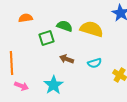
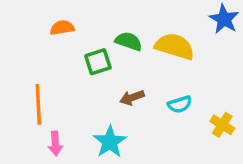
brown arrow: (67, 59) -> (132, 98), turned -40
pink arrow: (22, 86) -> (55, 144), turned 64

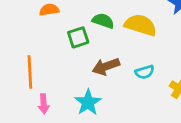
brown arrow: (132, 98) -> (106, 66), size x1.4

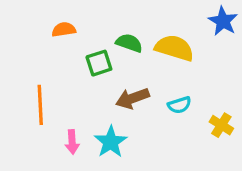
pink arrow: (44, 104) -> (72, 142), moved

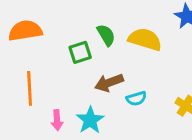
orange semicircle: (64, 30) -> (25, 31), moved, size x1.6
green semicircle: (129, 43) -> (106, 35), turned 40
cyan semicircle: (179, 105) -> (136, 98), moved

